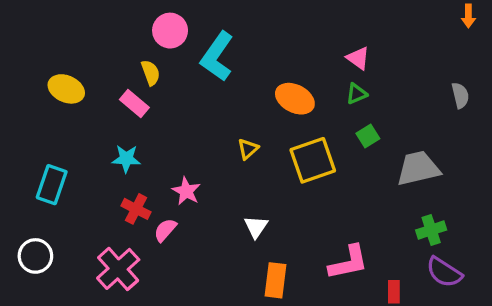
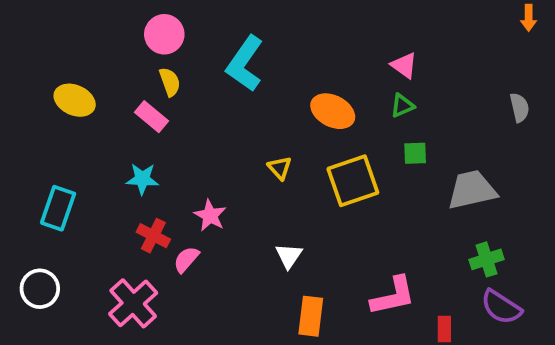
pink circle: (170, 31) -> (164, 34), moved
green square: (368, 136) -> (415, 153), turned 30
yellow triangle: (248, 149) -> (280, 168), turned -30

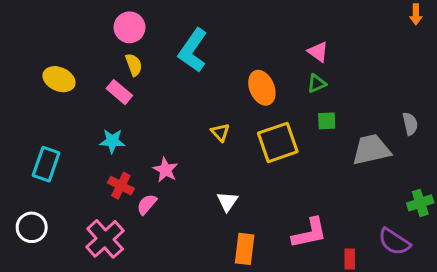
gray semicircle: (519, 107) -> (410, 124), moved
orange ellipse: (333, 111) -> (262, 88), turned 40
green cross: (486, 259) -> (420, 203), moved

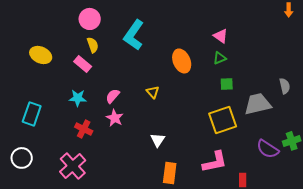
yellow square: (278, 142) -> (223, 120), moved
pink semicircle: (147, 204) -> (113, 96), moved
purple semicircle: (394, 242) -> (268, 149), moved

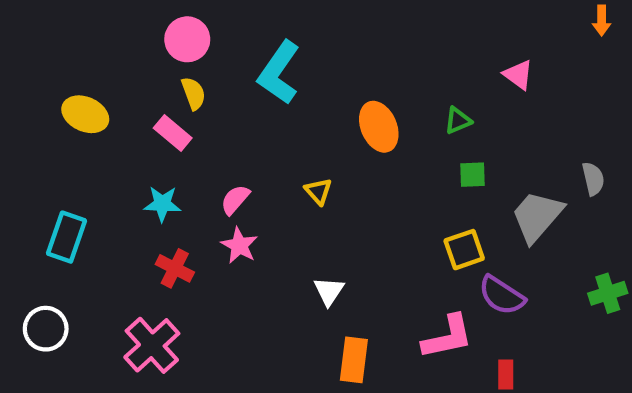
pink triangle: (221, 36) -> (518, 75), moved
gray trapezoid: (258, 104) -> (537, 216), turned -36
yellow square: (223, 120) -> (464, 250), size x0.7
purple semicircle: (268, 149) -> (502, 295), moved

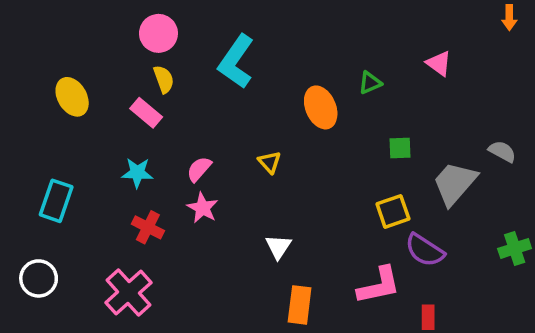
yellow ellipse: (85, 114) -> (72, 97), turned 36
green triangle: (458, 120) -> (370, 83), moved
gray semicircle: (593, 179) -> (502, 151), turned -48

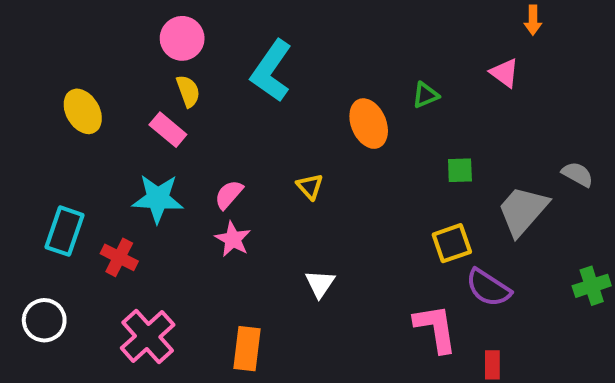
orange arrow: (509, 18) -> (533, 20), moved
cyan star: (137, 173) -> (158, 199), size x1.4
red cross: (148, 227) -> (119, 257), moved
pink L-shape: (379, 285) -> (436, 328), turned -87
orange rectangle: (300, 305) -> (247, 349), moved

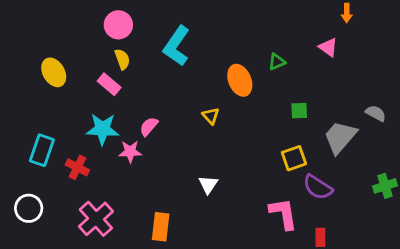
yellow triangle: (310, 186) -> (211, 116), moved
pink star: (233, 239) -> (130, 152), moved, turned -30

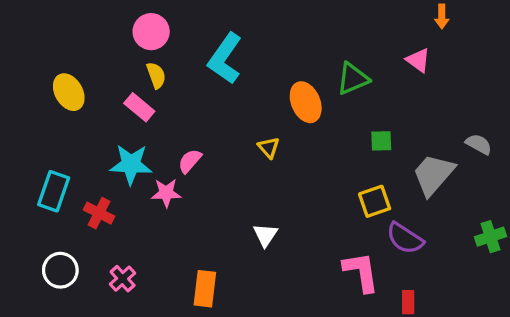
green triangle: (277, 62) -> (353, 79), size x1.5
white circle: (29, 208) -> (60, 270), moved
pink cross: (96, 219) -> (123, 279), size x0.6

